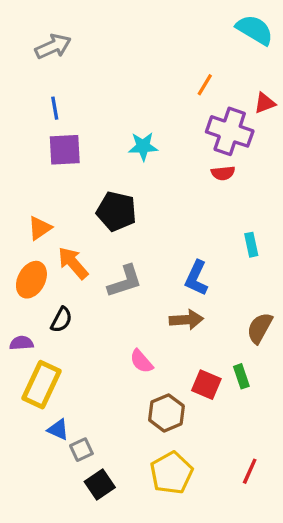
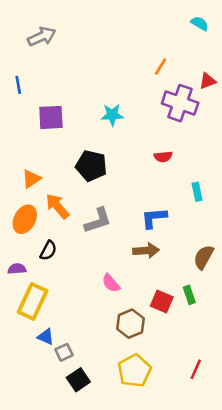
cyan semicircle: (255, 30) -> (200, 23), size x0.6
blue line: (55, 108) -> (18, 85), moved
red semicircle: (223, 173) -> (163, 157), moved
blue L-shape: (196, 278) -> (154, 218), turned 60

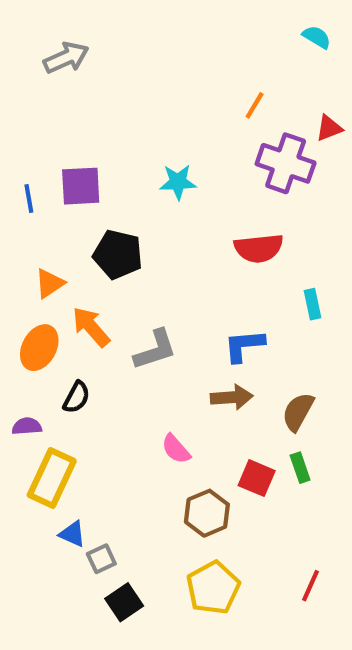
blue line: (18, 85) -> (29, 199), moved
red semicircle: (163, 157) -> (259, 248), size x1.6
black pentagon: (91, 166) -> (118, 254), moved
brown semicircle: (204, 257) -> (298, 412), moved

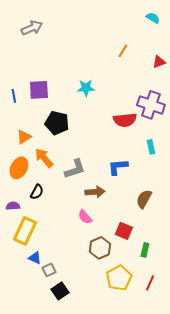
purple cross: (286, 163) -> (151, 105), moved
brown arrow: (232, 397) -> (95, 192), moved
green rectangle: (300, 468) -> (145, 250), moved, turned 32
yellow pentagon: (213, 588) -> (119, 278), moved

